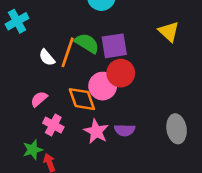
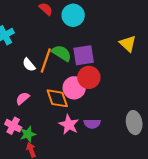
pink cross: (53, 125) -> (13, 126), moved
green star: (33, 150) -> (28, 134), moved

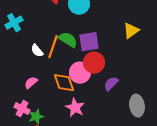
yellow triangle: (128, 44) -> (131, 31), turned 42
purple semicircle: (92, 124) -> (111, 84), moved, turned 133

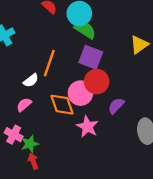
green semicircle: (68, 40) -> (85, 30), moved
purple square: (89, 42) -> (91, 57), turned 30
white semicircle: (37, 51) -> (31, 80), moved, turned -88
pink star: (75, 108) -> (87, 127), moved

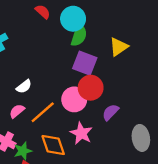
green semicircle: (85, 30) -> (79, 35), turned 75
yellow triangle: (139, 45) -> (119, 47), moved
orange line: (49, 63) -> (43, 112), moved, turned 30
orange diamond: (62, 105) -> (53, 145), moved

